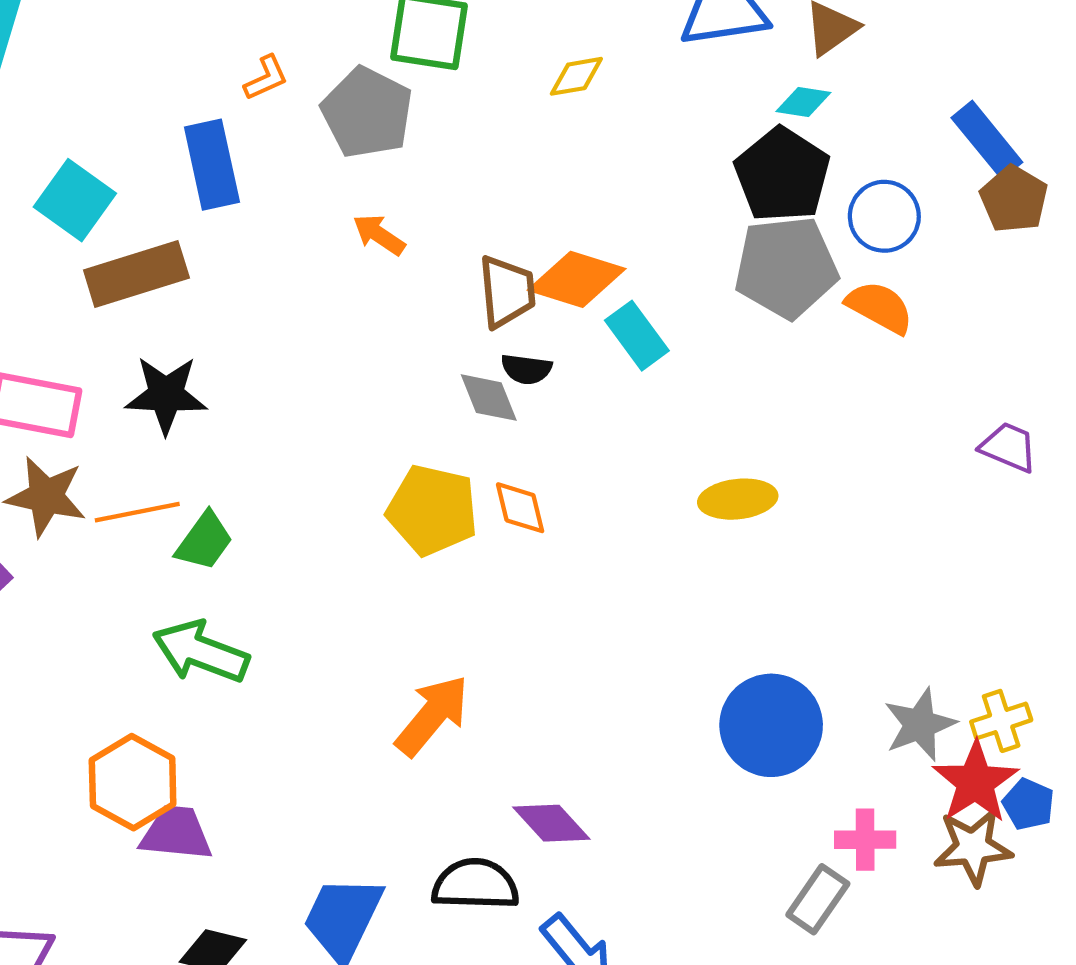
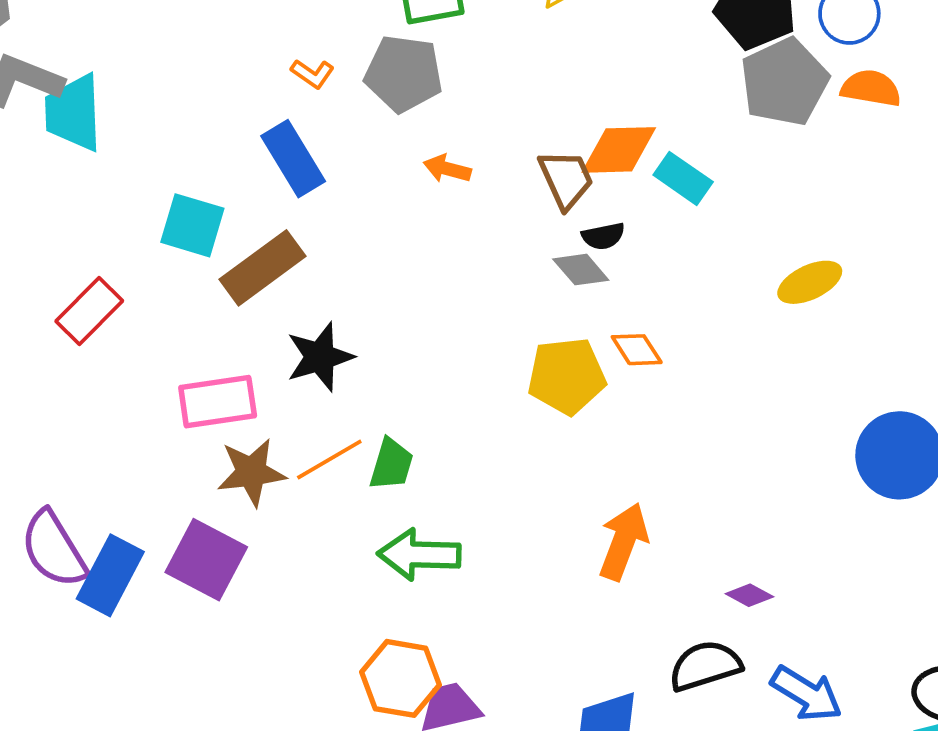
orange L-shape: (266, 78) -> (313, 74), turned 78
purple diamond: (551, 823) -> (749, 595), size x0.7

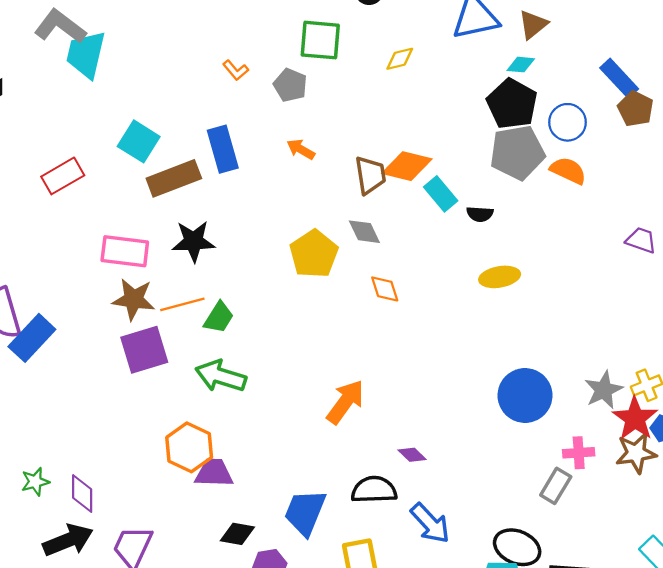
gray pentagon: (404, 74) -> (290, 85), size x0.7
blue rectangle: (293, 159) -> (223, 149), moved
black semicircle: (603, 236) -> (480, 214), moved
yellow pentagon: (567, 376) -> (314, 254), moved, turned 30
purple square: (206, 560) -> (144, 350), moved, turned 30

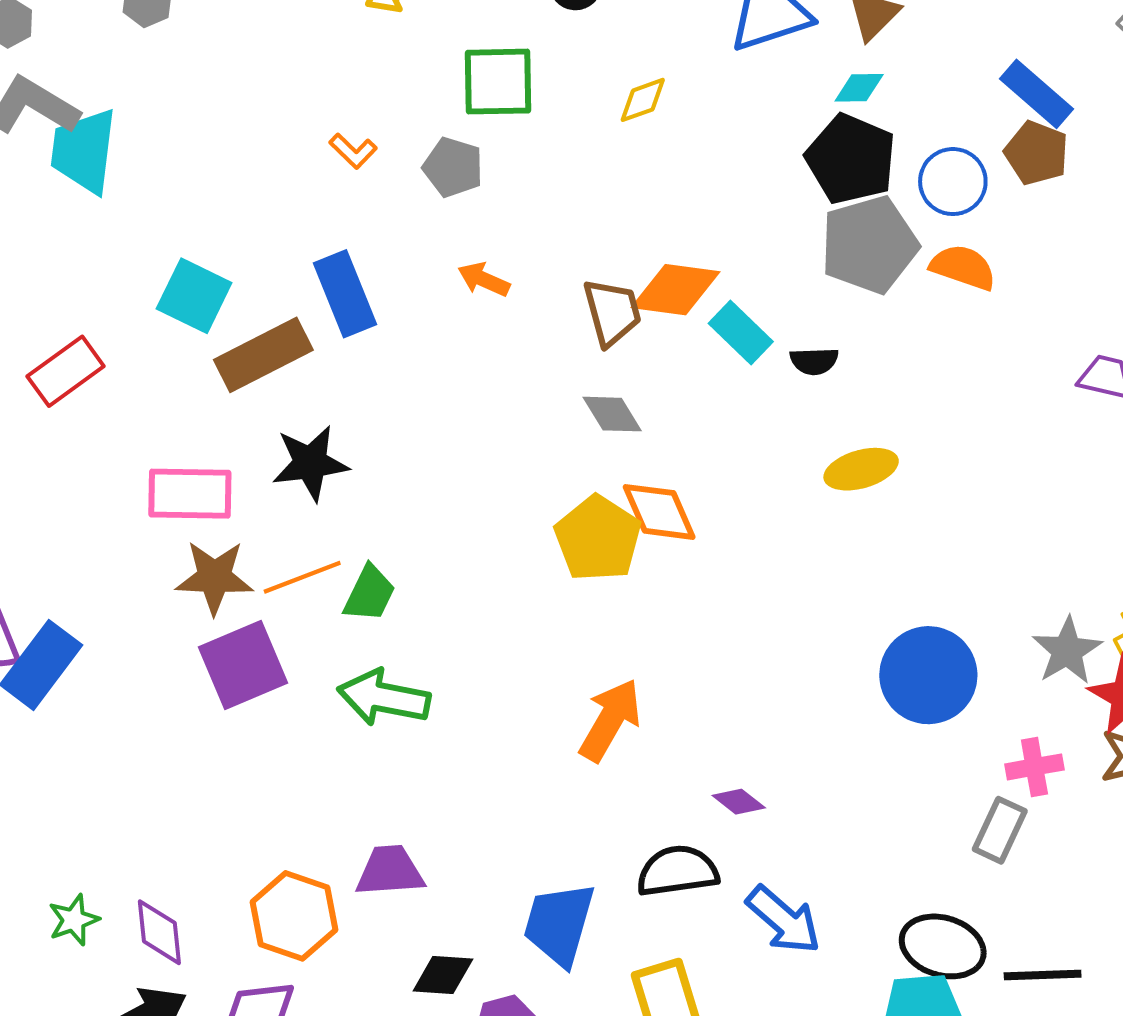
brown pentagon: (635, 109) -> (1036, 153), moved
yellow pentagon: (314, 254) -> (598, 538), moved
orange diamond: (385, 289) -> (659, 512), size x1.4
orange hexagon: (189, 447) -> (294, 916), moved

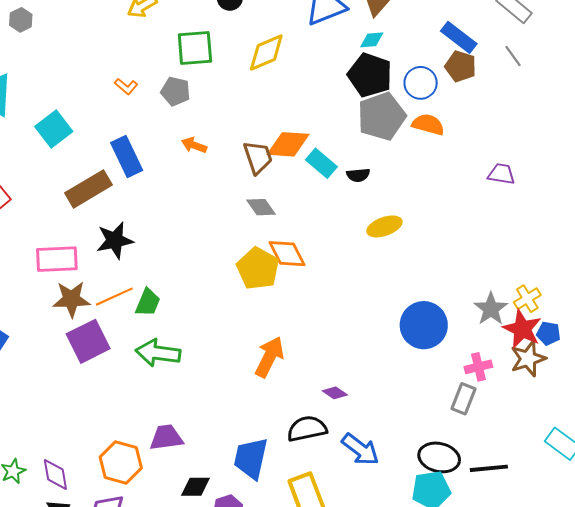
yellow diamond: (643, 100) -> (266, 53), size x1.6
cyan square: (194, 296) -> (54, 129), moved, turned 30

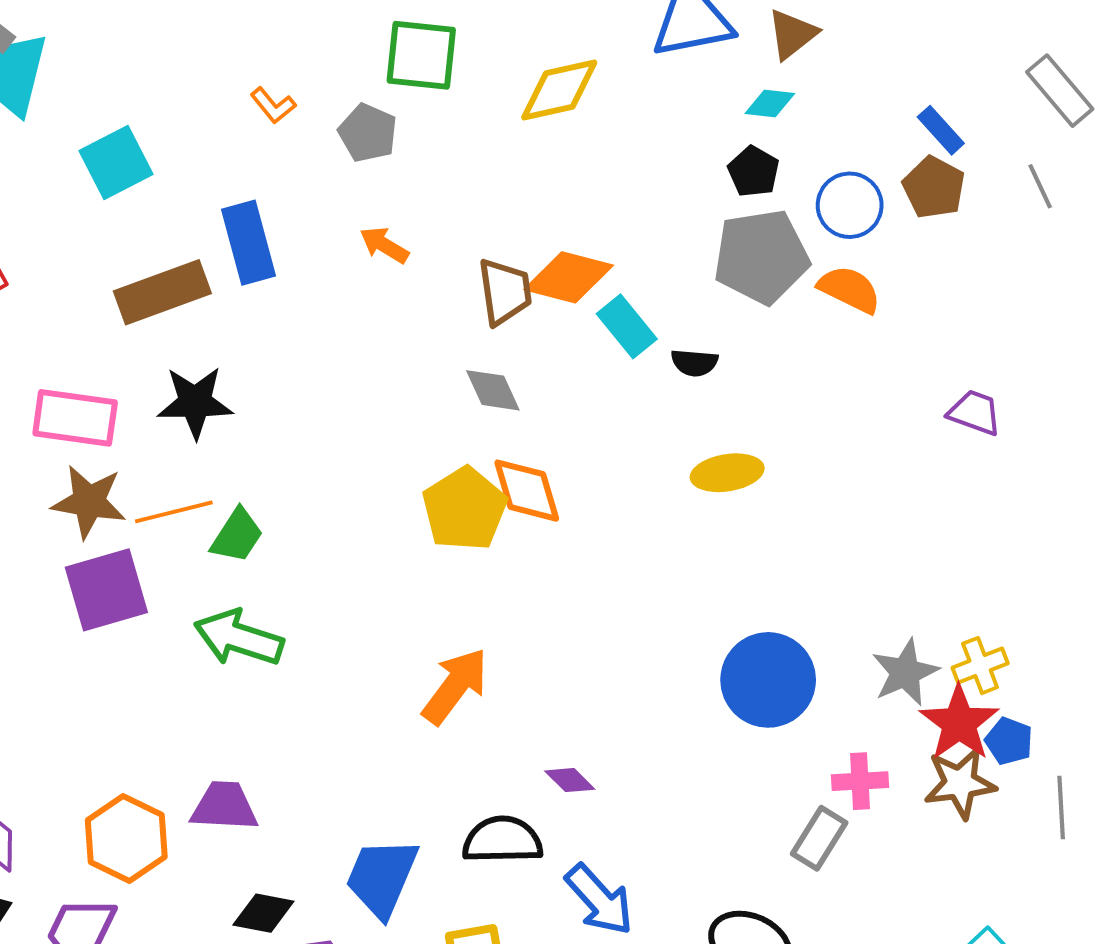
blue rectangle: (459, 37) -> (941, 130), size x0.7
black pentagon: (370, 75) -> (754, 172), size x0.6

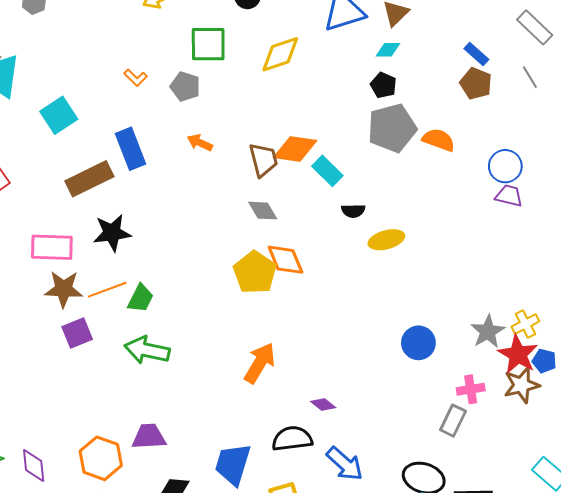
blue circle: (850, 205) -> (505, 166), moved
black semicircle: (694, 363) -> (353, 211), moved
purple square: (106, 590) -> (77, 333), size x0.7
blue circle: (768, 680) -> (418, 343), size x0.7

